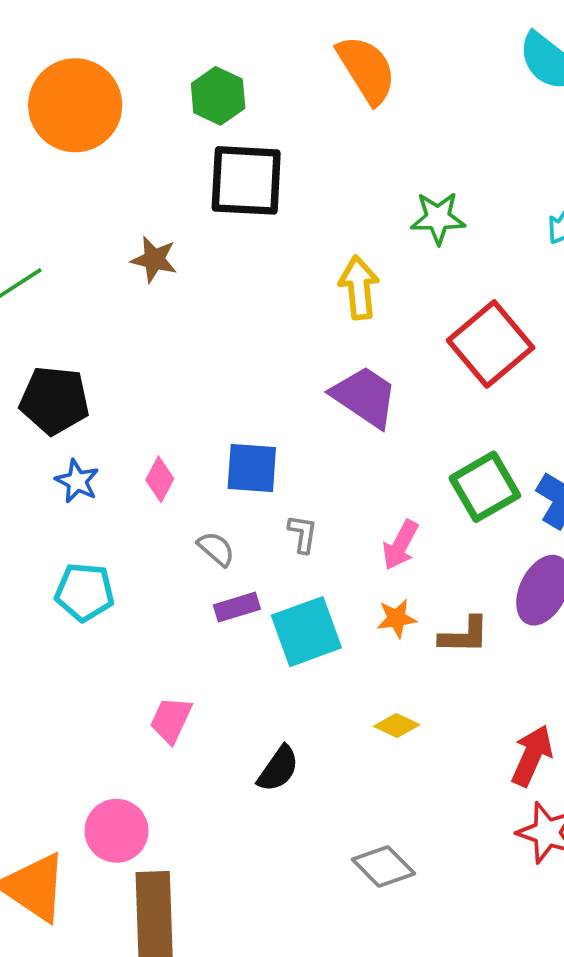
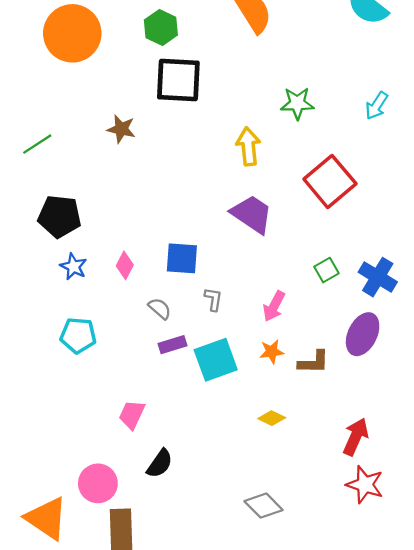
green square: (485, 487) -> (326, 270), size x0.6
black semicircle: (278, 769) -> (160, 464), moved

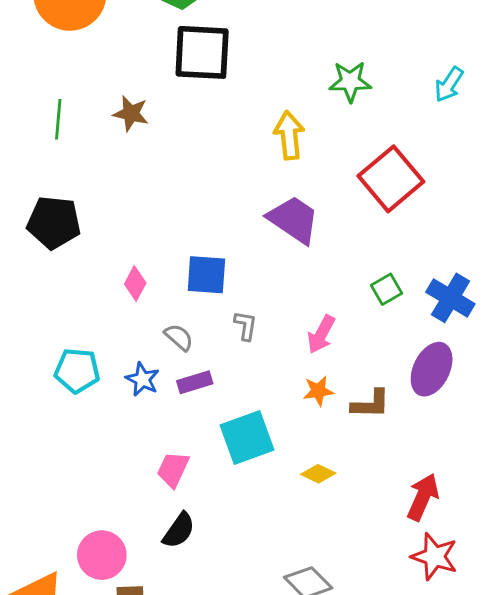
green line: (37, 144) -> (58, 119), moved, turned -52
blue star: (73, 267) -> (142, 379), moved
cyan square: (216, 360) -> (247, 437), moved
pink trapezoid: (132, 415) -> (173, 469), moved

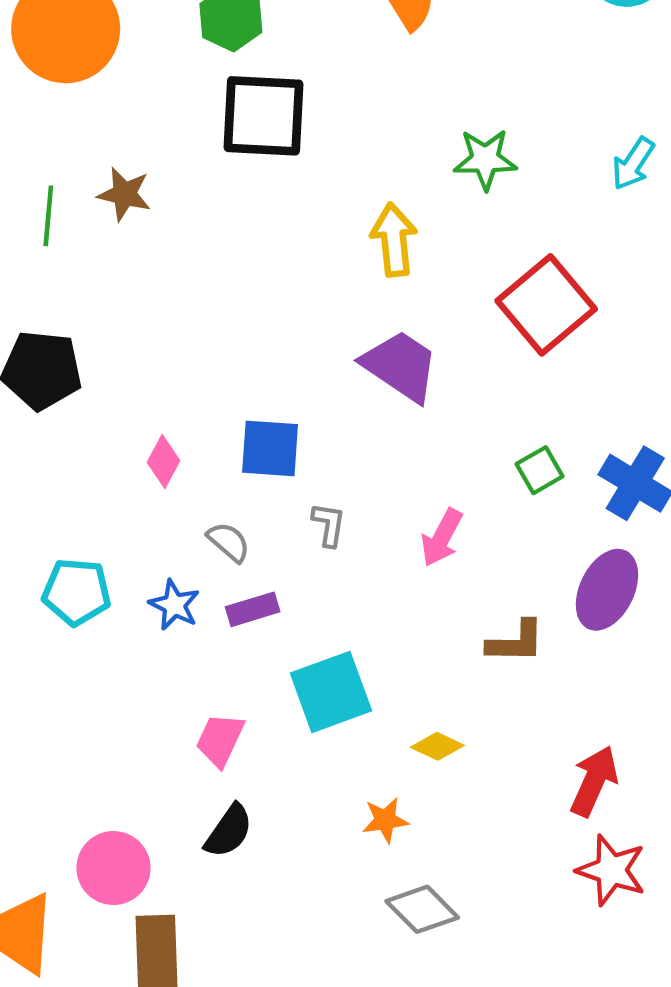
brown star: (131, 113) -> (124, 194), moved
orange star: (318, 391) -> (385, 820), moved

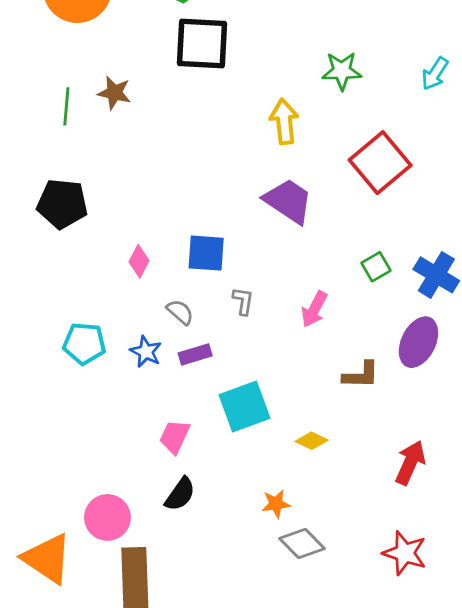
orange star: (385, 820) -> (276, 504), moved
red star: (611, 870) -> (405, 553), moved

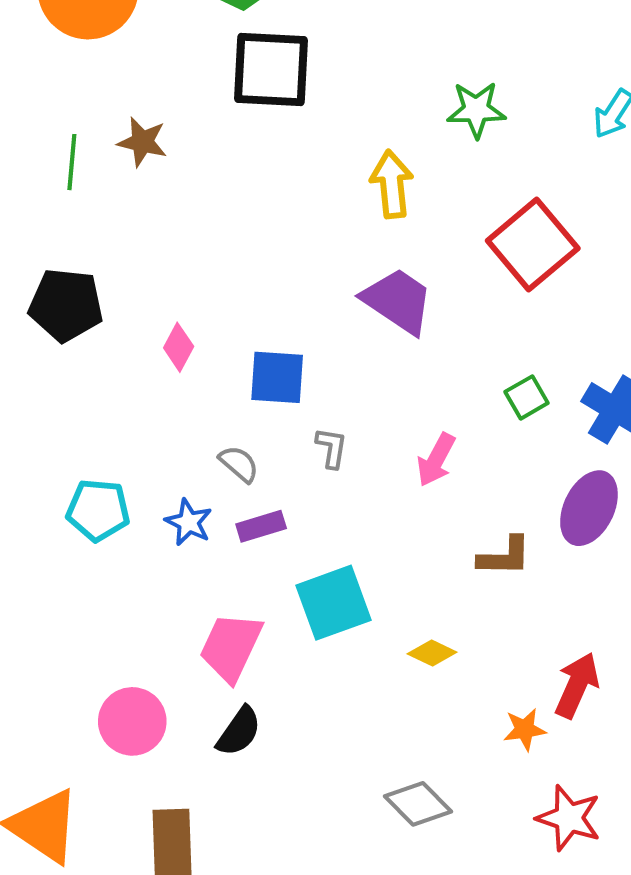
pink diamond: (139, 261) -> (179, 347), moved
pink trapezoid: (175, 437) -> (231, 647), size x1.4
orange star: (276, 504) -> (525, 729), moved
pink circle: (107, 517) -> (132, 721), moved

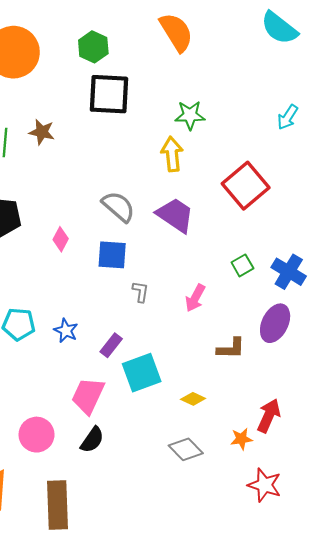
green star: (476, 110) -> (190, 115), moved
gray semicircle: (239, 464) -> (118, 207), moved, size x1.6
purple rectangle: (261, 526) -> (111, 345), moved, turned -35
gray diamond: (418, 804) -> (186, 449), moved

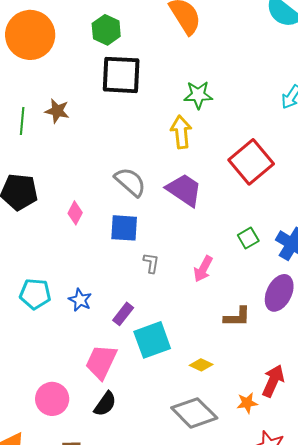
gray diamond: (186, 449) -> (194, 413), size x1.4

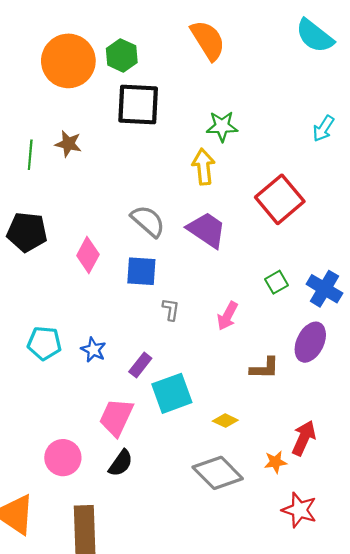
orange circle: (30, 35) -> (68, 61), moved
pink diamond: (75, 213) -> (88, 255), size x1.4

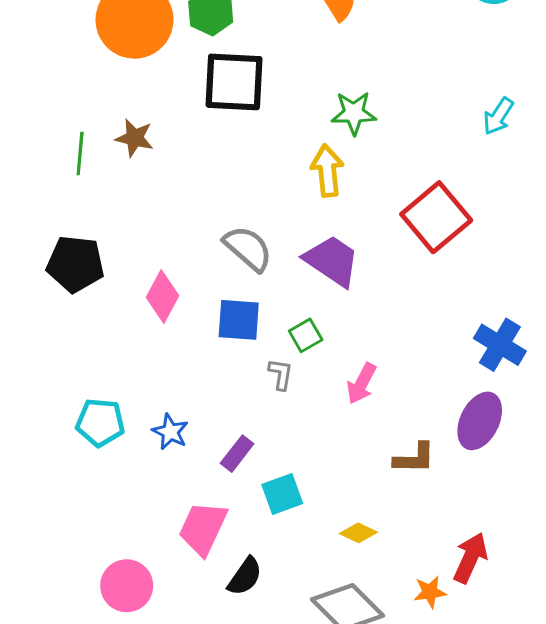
green square: (277, 282) -> (306, 335), moved
cyan square: (172, 393) -> (282, 494), size x0.7
black semicircle: (121, 463) -> (245, 576), moved

